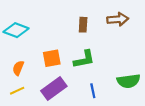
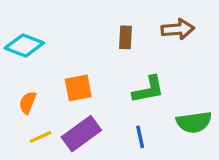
green L-shape: (84, 59) -> (148, 90), moved
yellow line: (17, 91) -> (41, 137), moved

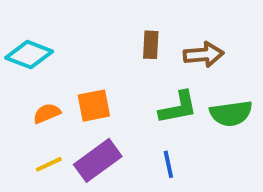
brown arrow: (178, 29) -> (204, 55), moved
orange semicircle: (28, 103) -> (47, 113), moved, turned 45
green semicircle: (194, 122) -> (231, 113), moved

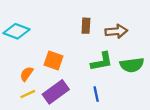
orange square: (94, 106) -> (53, 60), turned 30
orange semicircle: (47, 113) -> (27, 74), moved, turned -32

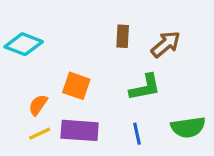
brown arrow: (116, 31) -> (166, 44), turned -35
green semicircle: (132, 65) -> (188, 127), moved
purple rectangle: (56, 92) -> (80, 130), turned 40

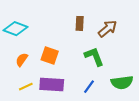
green L-shape: (145, 87) -> (94, 57), turned -100
orange semicircle: (38, 105) -> (22, 60), moved
blue line: (137, 134) -> (89, 87), turned 48

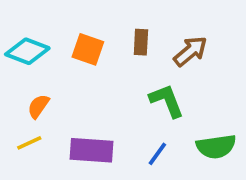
orange square: (50, 56) -> (88, 49), moved
yellow line: (26, 87) -> (29, 143), moved

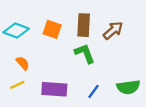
brown rectangle: (141, 42) -> (84, 25), size x1.5
green L-shape: (167, 101) -> (85, 53), moved
orange semicircle: (38, 106) -> (23, 63), turned 104

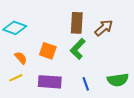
orange square: (52, 29) -> (48, 51), moved
green L-shape: (85, 53) -> (78, 49), turned -115
blue line: (93, 91) -> (86, 84), turned -56

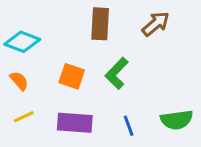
brown rectangle: (77, 23) -> (100, 24), moved
brown arrow: (104, 28) -> (156, 24), moved
orange semicircle: (21, 58) -> (19, 81), moved

